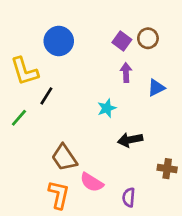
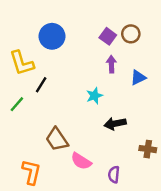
orange L-shape: (59, 195) -> (31, 172), moved

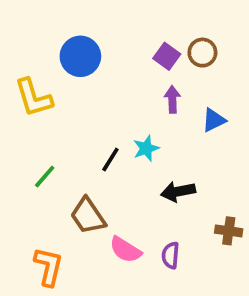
black line: (41, 85) -> (110, 160), moved
green line: (17, 104) -> (45, 176), moved
purple semicircle: (114, 175) -> (170, 255), moved

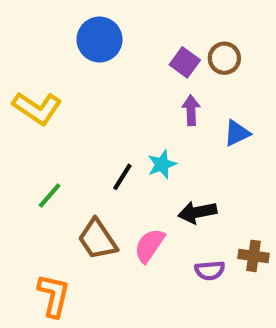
blue circle: (80, 56) -> (99, 39), moved
yellow L-shape: (33, 98) -> (37, 108), turned -39
pink semicircle: (125, 250) -> (149, 246), moved, turned 92
purple semicircle: (170, 255) -> (210, 270), moved, turned -100

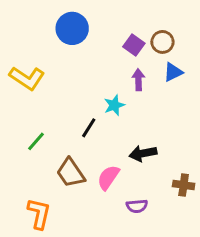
blue triangle: (237, 133) -> (173, 72), moved
cyan star: (162, 164) -> (114, 105), moved
purple semicircle: (210, 270) -> (137, 206), moved

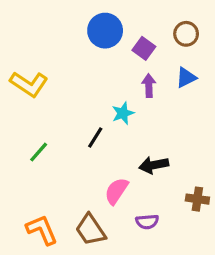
blue circle: (72, 28) -> (105, 31), moved
brown circle: (162, 42) -> (186, 34), moved
brown trapezoid: (71, 173) -> (90, 230), moved
orange L-shape: (39, 214) -> (42, 230), turned -36

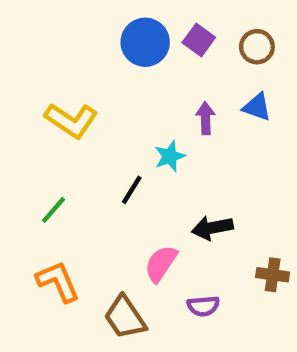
purple square: (144, 48) -> (199, 40), moved
blue triangle: (186, 78) -> (257, 107), turned 45
yellow L-shape: (29, 84) -> (71, 120), moved
orange L-shape: (42, 230) -> (58, 281), moved

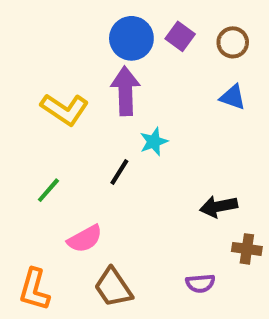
purple arrow: (206, 118) -> (125, 91), moved, size x1.6
black arrow: (212, 228) -> (219, 206), moved
pink semicircle: (161, 264) -> (85, 239), moved, turned -153
orange L-shape: (58, 281) -> (34, 289), moved, turned -141
purple semicircle: (203, 306) -> (200, 283), moved

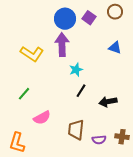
brown circle: (233, 42) -> (115, 12), moved
black line: (119, 172) -> (81, 91), moved
brown cross: (247, 249) -> (122, 137), moved
brown trapezoid: (113, 287) -> (76, 130), moved, turned 40

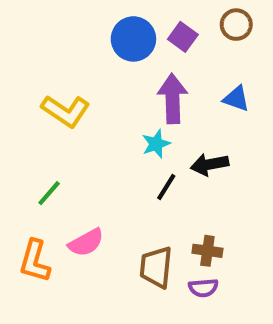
purple arrow: (62, 45) -> (172, 99), moved
black arrow: (108, 102) -> (210, 164), moved
brown cross: (122, 137) -> (207, 251), moved
orange L-shape: (17, 143) -> (35, 261), moved

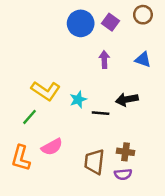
purple arrow: (172, 99) -> (104, 60), size x0.6
yellow L-shape: (66, 111) -> (46, 91), moved
cyan star: (156, 144) -> (78, 99), moved
black line: (166, 187) -> (101, 113), turned 63

